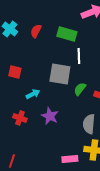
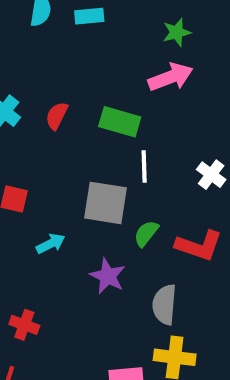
purple star: (50, 116) -> (108, 276), moved
red cross: (20, 118) -> (24, 325), moved

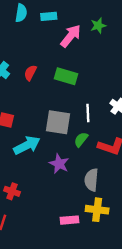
pink arrow: (171, 77) -> (71, 36), moved, turned -30
white line: (144, 166) -> (88, 113), moved
cyan arrow: (51, 244) -> (27, 145), size x1.6

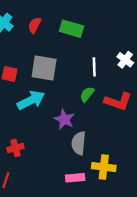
gray square: (58, 122) -> (44, 68), moved
gray semicircle: (91, 180) -> (79, 143), moved
red cross: (12, 191) -> (15, 148), turned -35

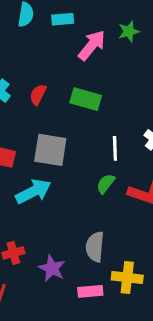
purple star: (64, 119) -> (52, 268), moved

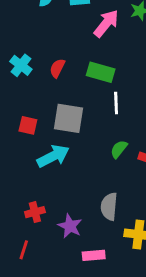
white line: (115, 148) -> (116, 103), moved
pink rectangle: (90, 291) -> (94, 255), moved

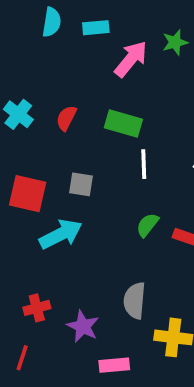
gray square: (68, 118) -> (81, 184), size x0.6
red square: (28, 125) -> (28, 194), size x1.5

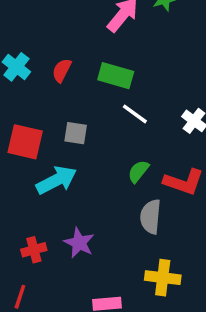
white line: (144, 164) -> (135, 114), turned -52
gray semicircle: (135, 301) -> (151, 217), moved
purple star: (83, 326) -> (79, 243), moved

